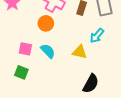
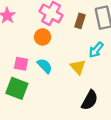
yellow triangle: (80, 52) -> (78, 67), turned 35
green square: (21, 72) -> (17, 88), size x1.5

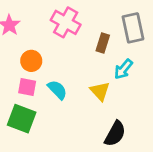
brown rectangle: (80, 21) -> (103, 43), moved
orange circle: (42, 37) -> (31, 61), moved

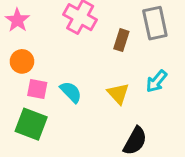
orange circle: (31, 61) -> (22, 61), moved
cyan arrow: (123, 69) -> (156, 81), moved

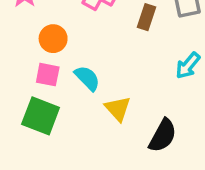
orange circle: (22, 61) -> (53, 39), moved
yellow triangle: (118, 94) -> (118, 109), moved

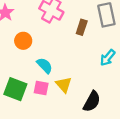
pink square: (48, 75) -> (41, 88), moved

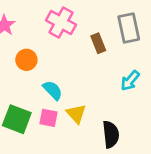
brown rectangle: (82, 27) -> (98, 43), turned -40
black semicircle: (92, 101) -> (111, 134), turned -35

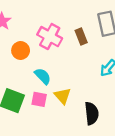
pink cross: (61, 22) -> (50, 37), moved

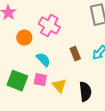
brown rectangle: (81, 37) -> (75, 54), moved
yellow triangle: (62, 96) -> (59, 86), moved

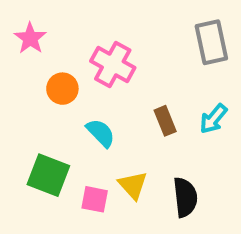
pink square: (40, 80) -> (95, 199), moved

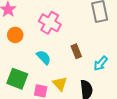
orange circle: (62, 89) -> (15, 35), moved
cyan arrow: (213, 119) -> (101, 63), moved

